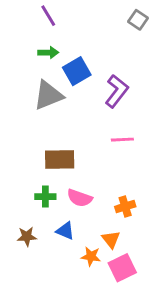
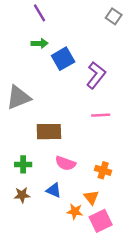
gray triangle: (48, 95) -> (18, 97), moved
green cross: (45, 197) -> (23, 164), moved
orange cross: (125, 207) -> (103, 170), turned 35

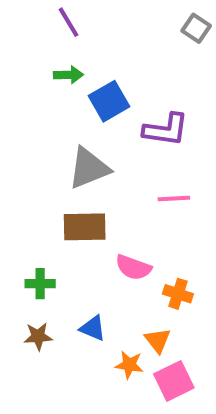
purple L-shape: (96, 75) -> (166, 130), turned 60
gray triangle: (18, 97) -> (89, 168), moved
pink semicircle: (65, 163) -> (133, 267), moved

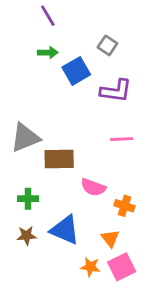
gray square: (196, 28) -> (107, 45), moved
gray triangle: (89, 168) -> (25, 138), moved
blue triangle: (93, 328) -> (65, 230), size x1.6
orange star: (129, 365) -> (90, 267), moved

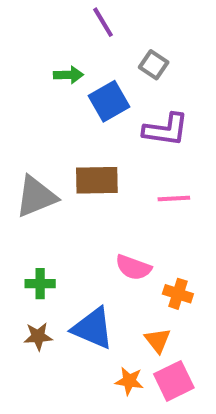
purple line: (48, 16) -> (103, 22), moved
brown rectangle: (59, 159) -> (97, 180), moved

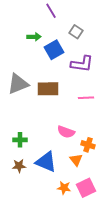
gray triangle: (36, 197) -> (18, 84), moved
orange triangle: (158, 340) -> (76, 160), moved

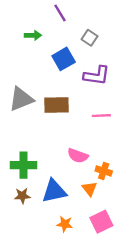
green arrow: (34, 37) -> (33, 35), moved
green cross: (20, 140) -> (23, 165), size x1.5
blue triangle: (46, 162) -> (54, 191), turned -35
orange star: (64, 188) -> (65, 224), moved

